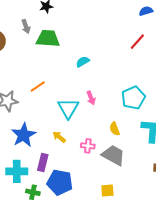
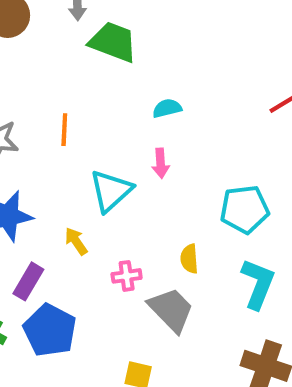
orange line: (38, 86) -> (64, 130), turned -70
pink arrow: (91, 98) -> (161, 163), moved
pink cross: (88, 146) -> (127, 276), turned -32

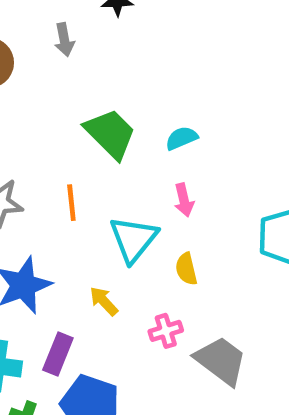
green trapezoid: (113, 42) -> (110, 134), moved, turned 33
orange line: (64, 130) -> (71, 203), moved
yellow semicircle: (189, 259) -> (186, 269), moved

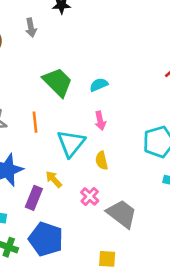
pink cross: (166, 331) -> (90, 196), turned -30
purple rectangle: (58, 354) -> (34, 198), moved

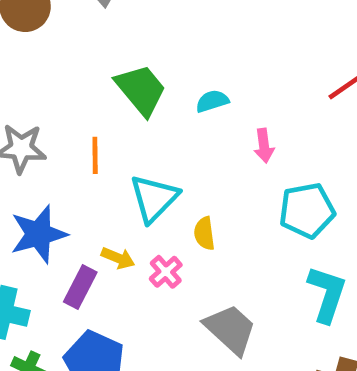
pink arrow: (100, 121) -> (264, 146), moved
yellow arrow: (54, 179) -> (118, 258), turned 150
pink cross: (90, 196) -> (166, 272), moved

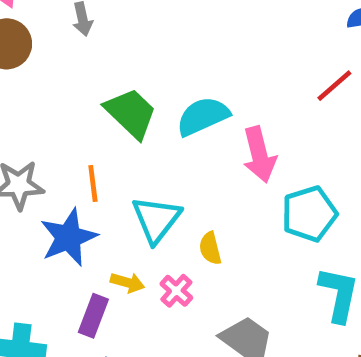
cyan semicircle: (212, 101) -> (203, 116), size x1.6
pink arrow: (264, 146) -> (259, 155), size x1.6
blue star: (39, 234) -> (69, 237), moved

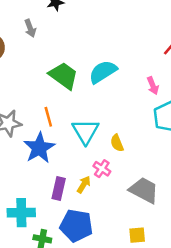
pink arrow: (259, 155) -> (153, 86), moved, size x0.6
yellow arrow: (127, 283) -> (84, 184), moved, turned -66

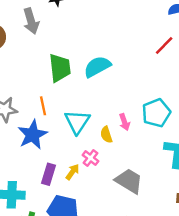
gray arrow: (30, 28) -> (31, 21), size x1.5
green trapezoid: (64, 76) -> (60, 68), turned 44
pink arrow: (153, 86) -> (124, 122), moved

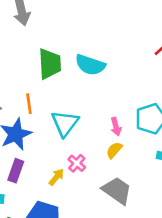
cyan semicircle: (97, 67) -> (90, 65), turned -136
yellow semicircle: (106, 135) -> (114, 150), moved, turned 56
purple rectangle: (49, 174) -> (16, 171), moved

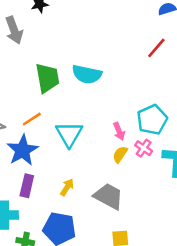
orange line: (29, 104) -> (32, 119), turned 72
pink cross: (77, 163) -> (144, 148), moved
gray trapezoid: (117, 190) -> (109, 196), moved

